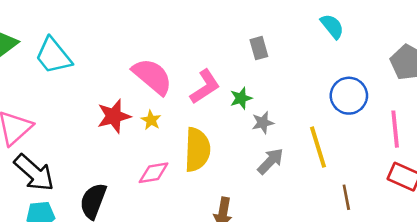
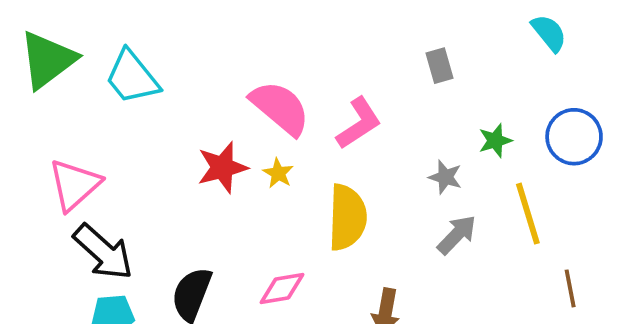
green star: (241, 98) -> (495, 141), moved
gray star: (263, 123) -> (445, 177), turned 30
pink diamond: (154, 173) -> (282, 288), moved

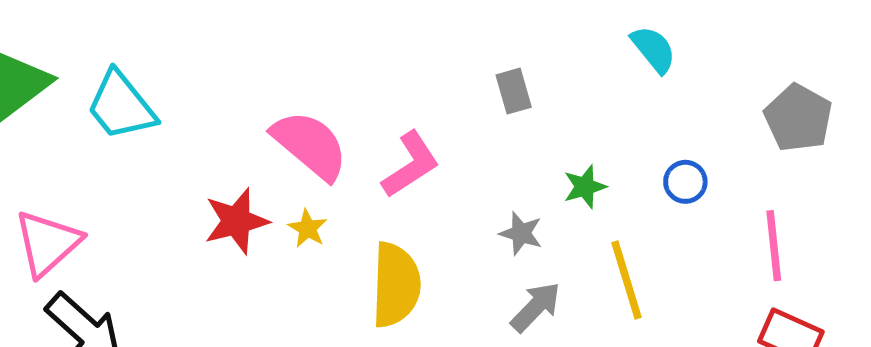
blue circle: (574, 137) -> (685, 182), size x0.6

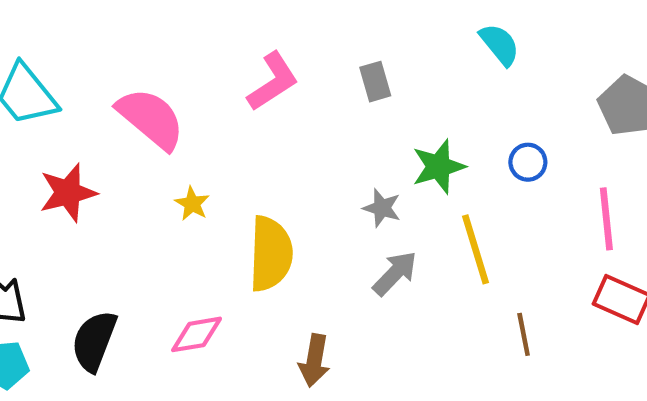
pink semicircle: (310, 145) -> (151, 119), moved
pink L-shape: (411, 165) -> (273, 82), moved
green star: (585, 187) -> (439, 167), size x1.4
red star: (236, 221) -> (68, 193), moved

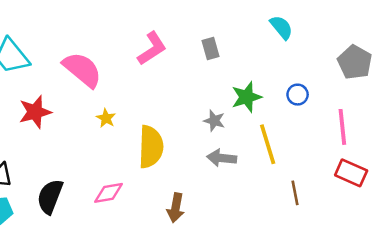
gray arrow: (395, 273) -> (222, 158), turned -128

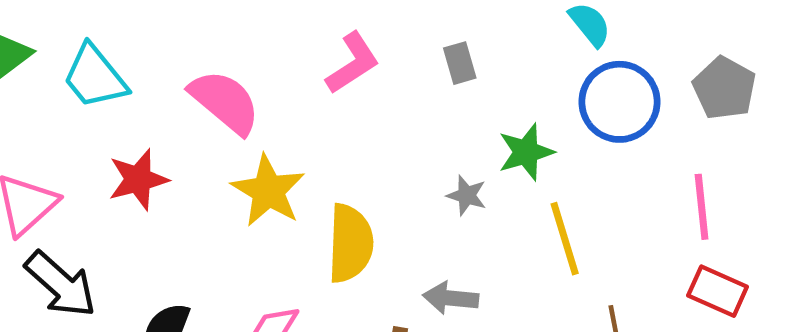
blue circle: (298, 95) -> (619, 102), moved, size x2.0
yellow star: (106, 118) -> (268, 191), size x2.0
gray arrow: (222, 158) -> (451, 298), moved

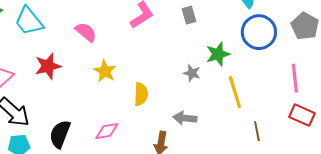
pink semicircle: (225, 102) -> (86, 32), size x0.7
yellow star: (268, 191) -> (105, 71), size x0.7
yellow semicircle: (350, 243) -> (141, 94), size x0.7

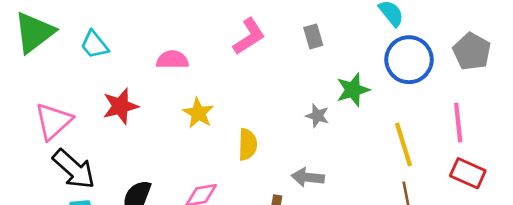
cyan trapezoid: (29, 21) -> (94, 45), size x0.7
pink semicircle: (86, 32) -> (172, 60), turned -40
yellow line: (235, 92) -> (403, 144), moved

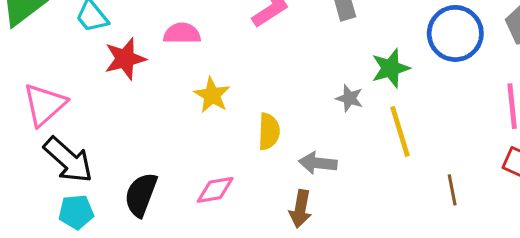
red star: (120, 106) -> (125, 59), moved
yellow line: (403, 144) -> (400, 131), moved
gray arrow: (308, 177) -> (318, 163), moved

